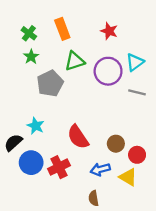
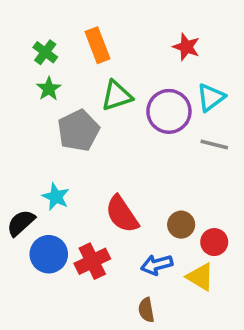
red star: (109, 31) -> (186, 47), moved

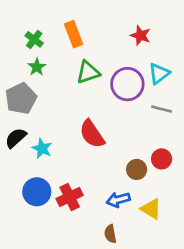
gray pentagon: (78, 131) -> (21, 99), moved
red semicircle: (122, 214) -> (92, 134), moved
black semicircle: (21, 223) -> (16, 138), moved
red circle: (214, 242) -> (162, 159), moved

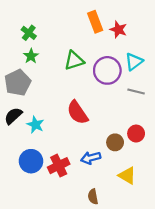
orange rectangle: (74, 34) -> (95, 22), moved
blue arrow: (118, 200) -> (91, 158), moved

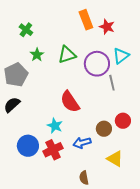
green star: (31, 56) -> (37, 55), moved
gray line: (136, 91) -> (112, 83), moved, turned 63
cyan star: (35, 125) -> (55, 126), moved

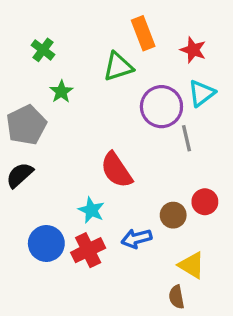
red star: (107, 27) -> (193, 50), moved
green triangle: (67, 55) -> (118, 67), moved
brown semicircle: (84, 178) -> (176, 297), moved

